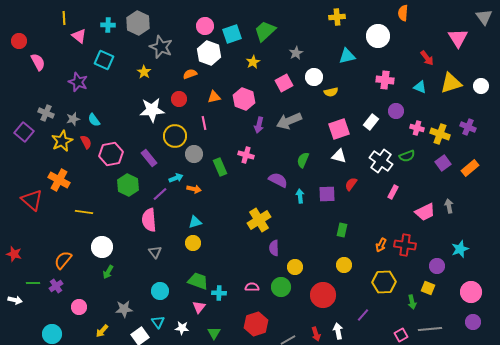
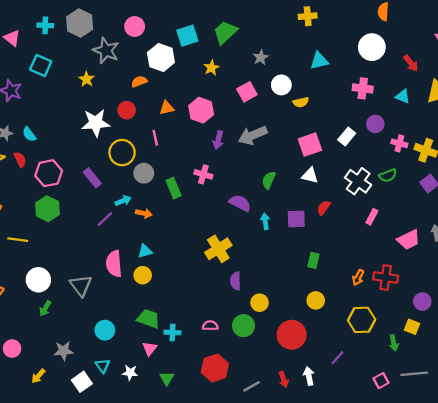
pink circle: (205, 26) -> (135, 27), moved
white circle: (378, 36) -> (372, 47), moved
green hexagon: (128, 185) -> (48, 209), moved
pink semicircle: (149, 220) -> (114, 264), moved
gray triangle: (155, 252) -> (81, 286), moved, size x1.5

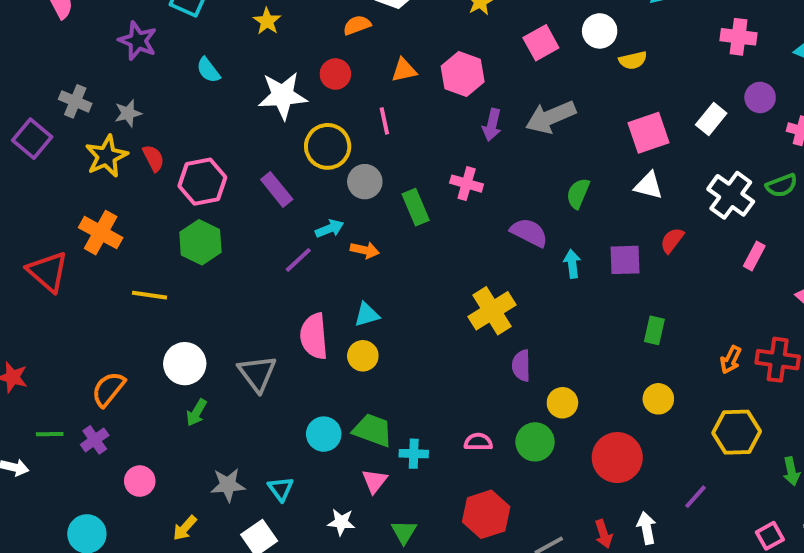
cyan semicircle: (29, 134) -> (208, 70), moved
cyan circle: (105, 330) -> (324, 434), moved
cyan triangle: (103, 366) -> (281, 489), moved

